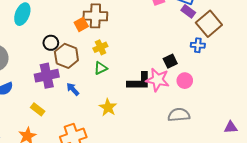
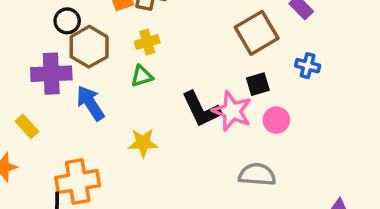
brown square: (209, 24) -> (257, 33), moved
black L-shape: (139, 82) -> (201, 109), turned 55
blue arrow: (73, 89) -> (90, 103), size x1.5
yellow star: (108, 107) -> (143, 143), turned 30

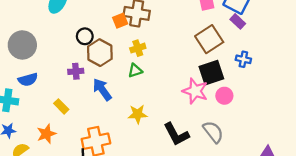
purple cross: (51, 74) -> (76, 71), size x0.6
black square: (258, 84) -> (211, 73), size x1.6
black L-shape: (201, 109) -> (176, 134), moved
gray semicircle: (257, 175) -> (213, 132), turned 50

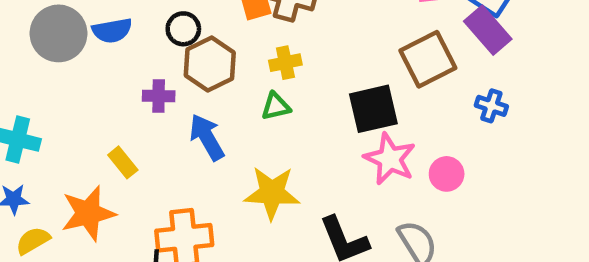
purple rectangle: (238, 21) -> (488, 30), size x1.5
black square: (211, 73) -> (373, 109), moved
blue semicircle: (28, 80) -> (112, 31), moved
yellow star: (138, 114) -> (272, 193), size x1.4
orange star: (46, 134) -> (88, 213), size x1.4

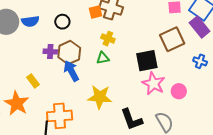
yellow cross: (285, 63) -> (108, 39), turned 32
brown hexagon: (210, 64) -> (69, 53), moved
orange star: (88, 213) -> (17, 103), turned -30

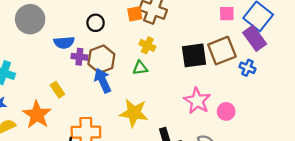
blue semicircle: (30, 21) -> (64, 42), moved
black square: (147, 61) -> (194, 55), moved
blue cross: (200, 61) -> (247, 68), moved

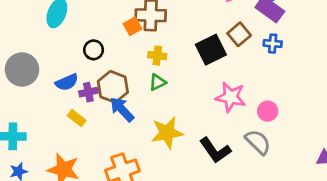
brown square: (222, 51) -> (239, 34), size x0.7
yellow rectangle: (57, 90) -> (77, 118), moved
pink circle: (226, 111) -> (268, 111), moved

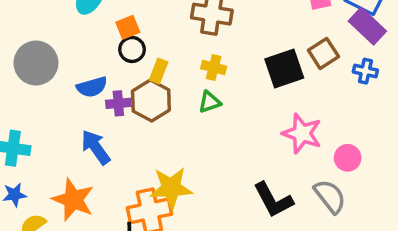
orange square: (132, 26) -> (128, 27), moved
blue arrow: (122, 109) -> (96, 147), moved
yellow rectangle: (77, 118) -> (159, 71), moved, turned 66
yellow star: (167, 133) -> (171, 188), moved

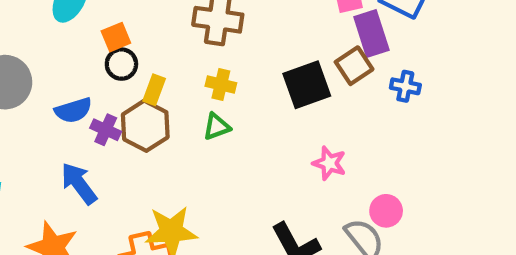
purple rectangle: (367, 26) -> (371, 33), moved, turned 30
purple cross: (118, 103) -> (106, 130), turned 30
pink star: (302, 133) -> (329, 163), size x0.7
pink circle: (348, 158) -> (386, 211), moved

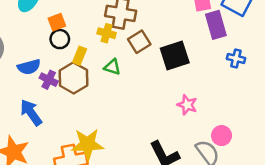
brown square: (354, 66) -> (139, 42), moved
yellow cross: (221, 85) -> (107, 33), moved
green triangle: (217, 127) -> (112, 67), moved, turned 36

